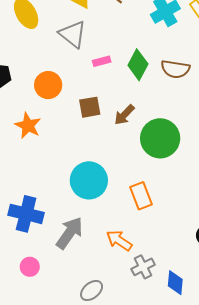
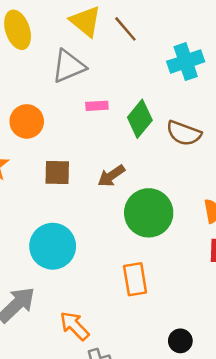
gray triangle: (73, 34) -> (69, 66), turned 48
brown square: (90, 107) -> (57, 172), moved
orange rectangle: (141, 196) -> (135, 279), moved

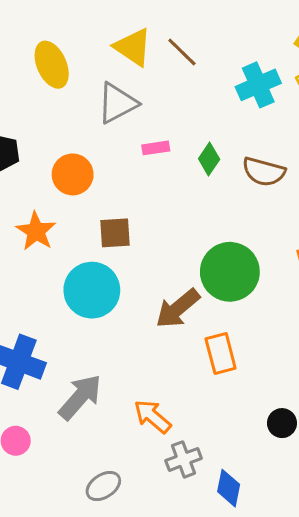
green diamond: (140, 119) -> (209, 159), size x0.7
brown arrow: (111, 176) -> (178, 308), moved, size x1.4
cyan circle: (53, 246) -> (92, 290), moved

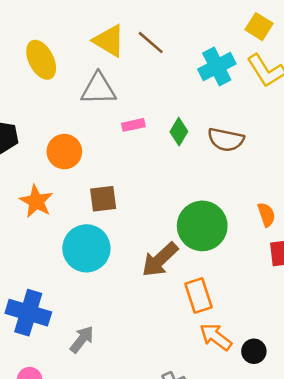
gray triangle: (117, 103) -> (99, 89), turned 30
gray arrow: (80, 397) -> (82, 339), size x0.7
orange arrow: (152, 416) -> (216, 337), moved

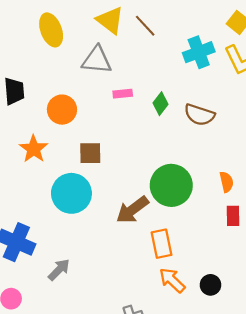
black circle: (254, 351) -> (210, 285), moved

